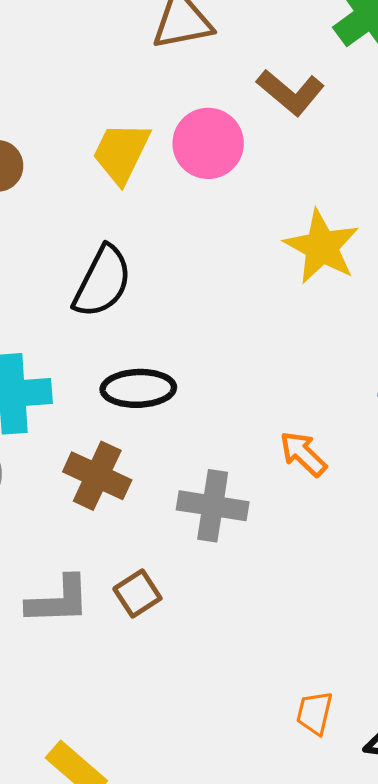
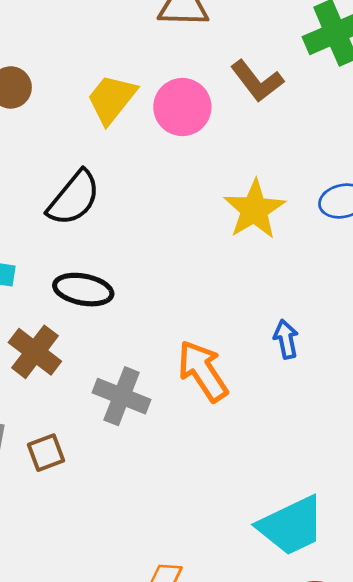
orange arrow: (303, 454) -> (203, 371), size x1.5

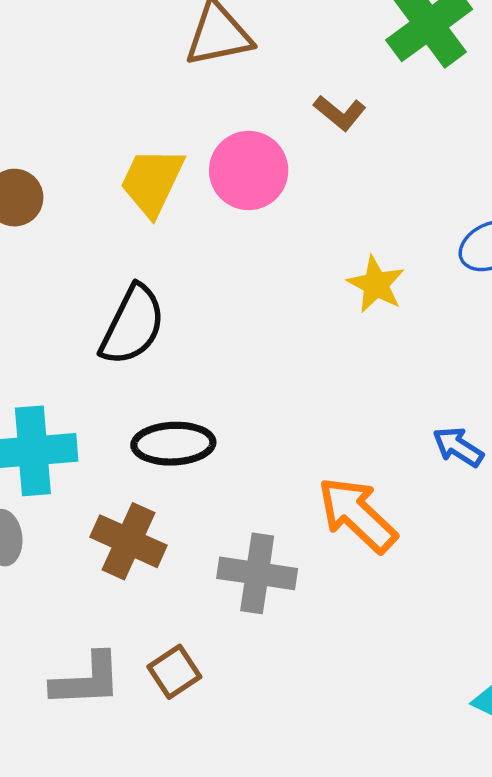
brown L-shape: (257, 81) -> (340, 113), size x0.7
yellow star: (254, 209) -> (376, 284), size x0.7
blue arrow: (286, 339) -> (458, 447), turned -33

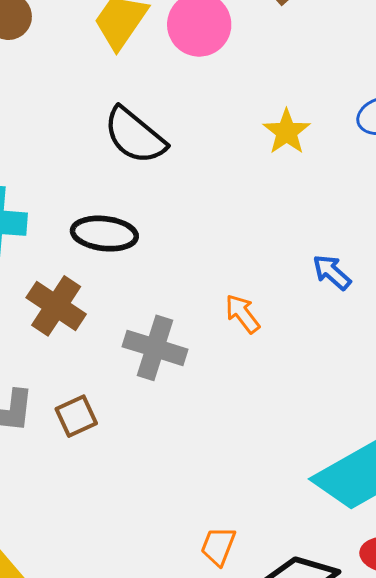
black semicircle: (132, 325) -> (135, 136), moved, turned 94
orange arrow: (357, 515) -> (242, 314), size x0.6

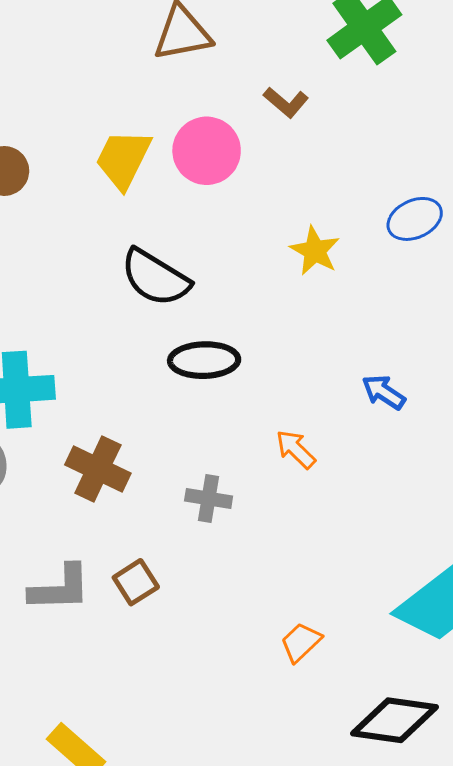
black ellipse: (104, 234) -> (204, 360), moved
gray cross: (155, 348) -> (209, 499), size x0.7
orange trapezoid: (218, 546) -> (301, 642), moved, turned 33

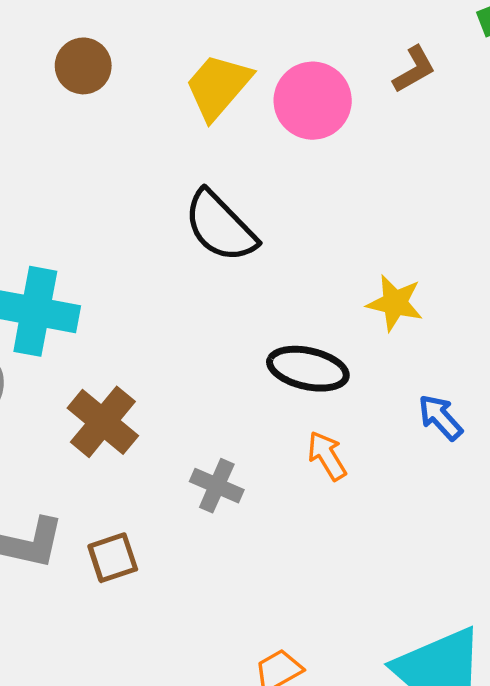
brown L-shape: (286, 102) -> (414, 69), turned -84
yellow star: (315, 251) -> (395, 303), moved, turned -30
black ellipse: (204, 360) -> (308, 369), moved

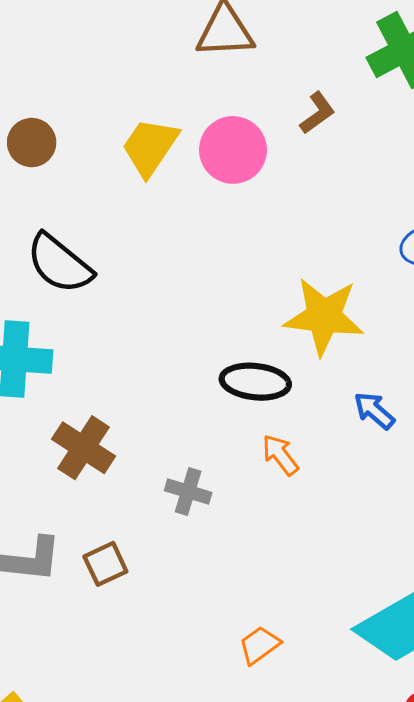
black semicircle: (220, 226) -> (59, 264), moved
yellow star: (395, 303) -> (324, 316), size x1.6

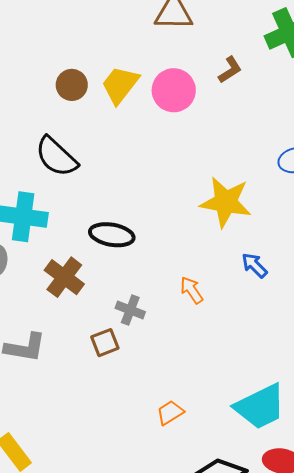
brown circle: (32, 143) -> (72, 85), moved
black ellipse: (255, 382) -> (112, 235), moved
brown square: (105, 564) -> (105, 343), moved

